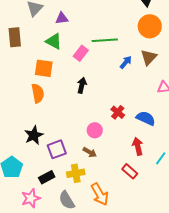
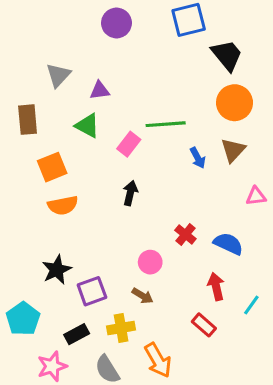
blue arrow: (126, 62) -> (198, 158), turned 112
orange square: (44, 68) -> (52, 167), moved, turned -30
orange semicircle: (38, 93) -> (63, 205), turned 90

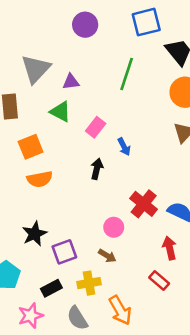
gray triangle: (58, 75) -> (36, 69), size x1.4
green line: (166, 124) -> (127, 74), moved, turned -68
blue arrow: (198, 158) -> (124, 147), moved
red cross: (185, 234) -> (144, 204), size x1.5

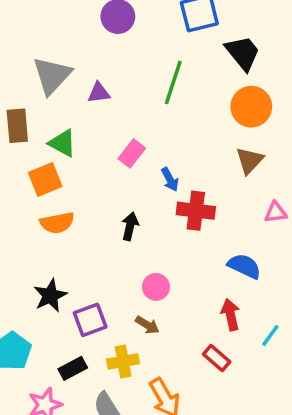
green triangle: (60, 112) -> (62, 143), moved
black arrow: (97, 169) -> (130, 226), moved
red cross: (144, 204) -> (196, 211), moved, turned -32

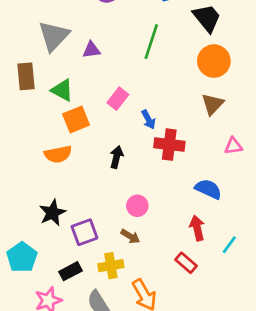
orange square: (45, 179) -> (76, 119), moved

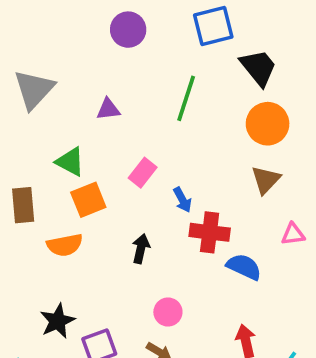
gray triangle: (54, 36) -> (34, 89), moved
brown rectangle: (26, 76) -> (23, 205), moved
blue semicircle: (208, 189) -> (244, 267), moved

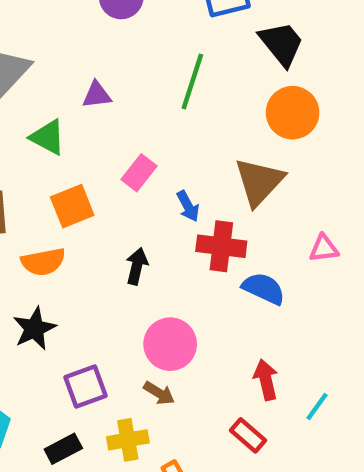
green triangle: (70, 162) -> (48, 137), moved
brown triangle: (266, 180) -> (259, 182), moved, size x1.4
pink circle: (168, 312) -> (170, 344), size x1.5
black star: (58, 321) -> (34, 329), moved

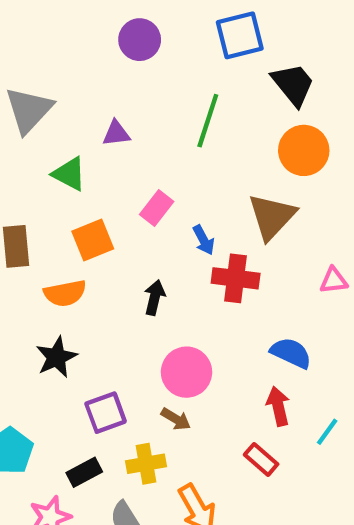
blue semicircle: (264, 289) -> (291, 353), moved

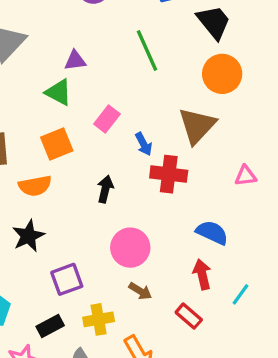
green line: (208, 121) -> (147, 50), turned -42
green triangle: (69, 174) -> (58, 92), moved
brown arrow: (176, 419) -> (140, 291), moved

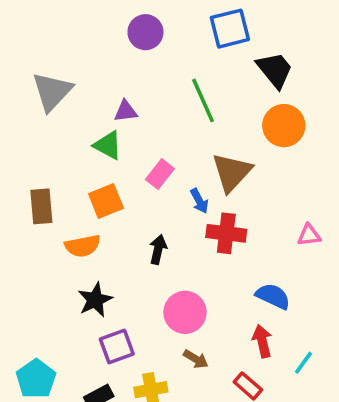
brown triangle: (197, 126) -> (232, 172), moved
black star: (28, 236) -> (95, 300), moved

